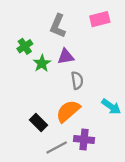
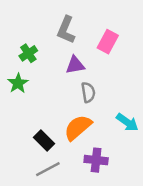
pink rectangle: (100, 19) -> (108, 42), moved, turned -48
green star: (42, 63) -> (18, 83), moved
gray line: (57, 147) -> (48, 169), moved

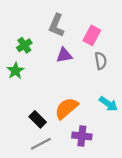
gray semicircle: (88, 92) -> (101, 61), moved

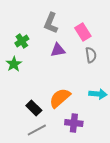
pink rectangle: (92, 35) -> (83, 32), turned -60
cyan arrow: (108, 104) -> (98, 94), turned -30

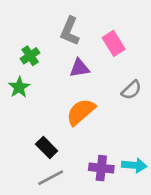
gray semicircle: (91, 55) -> (131, 90), moved, turned 56
cyan arrow: (98, 94) -> (134, 165), moved
orange semicircle: (60, 98) -> (81, 112), moved

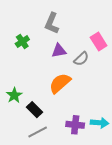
pink rectangle: (114, 43) -> (99, 42), moved
green star: (19, 87) -> (14, 95), moved
gray semicircle: (131, 90) -> (81, 59), moved

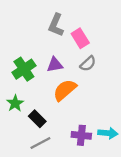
green cross: (22, 42) -> (24, 69), moved, size x1.5
pink rectangle: (99, 42) -> (80, 38), moved
purple triangle: (59, 51) -> (55, 65), moved

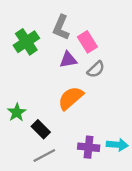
purple triangle: (55, 65) -> (68, 60), moved
green cross: (24, 69) -> (26, 42), moved

